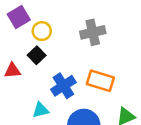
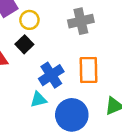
orange rectangle: (100, 81) -> (88, 70), turned 72
cyan triangle: (40, 110) -> (38, 99), moved

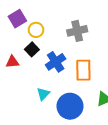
blue cross: (51, 75) -> (56, 62), moved
cyan triangle: (38, 99) -> (43, 94), turned -32

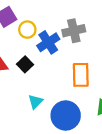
black square: (32, 49) -> (25, 64), moved
blue cross: (56, 62) -> (48, 42), moved

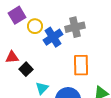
black square: (25, 64) -> (26, 69), moved

